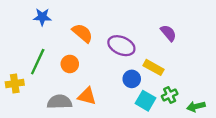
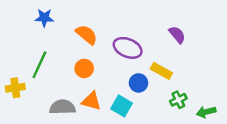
orange circle: (70, 64) -> (84, 68), moved
cyan square: (146, 101) -> (122, 106), moved

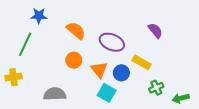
green line: (39, 65) -> (25, 44), moved
orange triangle: (91, 101) -> (99, 70), moved, turned 36

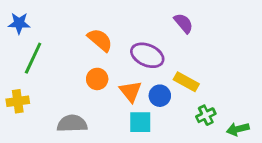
blue star: (39, 16) -> (19, 23), moved
purple semicircle: (155, 31) -> (183, 23), moved
cyan square: (107, 93) -> (140, 122), turned -30

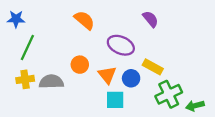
orange semicircle: (100, 40) -> (84, 20), moved
yellow cross: (18, 101) -> (25, 79), moved
green cross: (206, 115) -> (169, 94), size x1.6
gray semicircle: (72, 124) -> (51, 82), moved

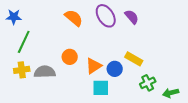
purple ellipse: (121, 45) -> (106, 16), moved, turned 35
orange triangle: (107, 75) -> (94, 66), turned 36
green cross: (169, 94) -> (148, 83), size x0.7

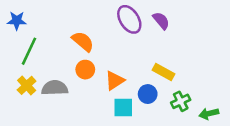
orange semicircle: (74, 18) -> (83, 41), moved
blue circle: (115, 69) -> (148, 94), moved
yellow cross: (22, 70) -> (27, 85), turned -35

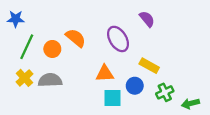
purple ellipse: (129, 19) -> (118, 39), moved
orange circle: (85, 70) -> (52, 49), moved
orange triangle: (115, 81) -> (105, 73), turned 30

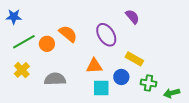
green line: (27, 47) -> (24, 42), turned 35
gray semicircle: (50, 80) -> (55, 79), moved
green cross: (165, 92) -> (148, 83), turned 35

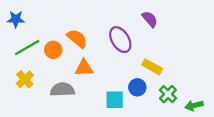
orange triangle: (94, 66) -> (84, 68), moved
green cross: (148, 83) -> (168, 94), turned 35

